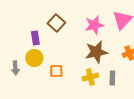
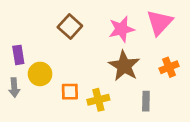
purple rectangle: (35, 38) -> (18, 55), moved
brown star: (96, 52) -> (124, 66), turned -30
yellow cross: (90, 77) -> (98, 100), moved

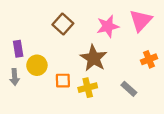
brown star: (124, 66) -> (94, 58), moved
gray rectangle: (146, 101) -> (129, 89), turned -49

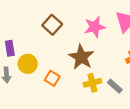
orange square: (63, 81) -> (52, 78), turned 32
yellow cross: (88, 88) -> (92, 83), moved

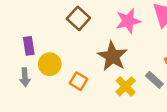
yellow cross: (92, 83) -> (126, 86), turned -30
gray rectangle: (115, 86) -> (154, 80), moved

